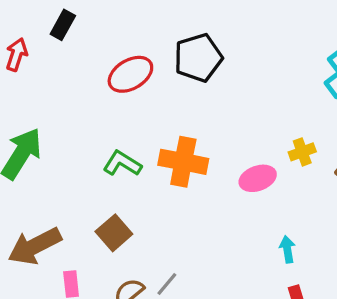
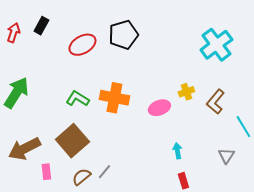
black rectangle: (63, 25) -> (41, 26), moved
brown square: (114, 233) -> (72, 141), size x1.5

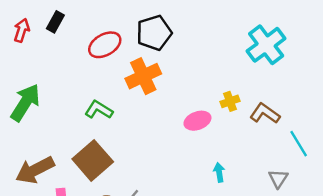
orange cross: (114, 98) -> (143, 76), moved, turned -36
brown L-shape: (215, 102) -> (265, 113), turned 85

